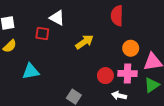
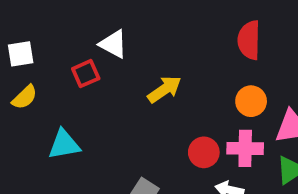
red semicircle: (117, 16) -> (249, 40), moved
red square: (42, 34) -> (86, 74), turned -32

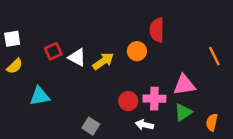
white triangle: (113, 44) -> (77, 57), moved
orange circle: (251, 101) -> (137, 51), moved

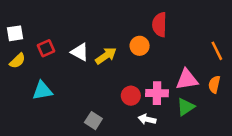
red square: (53, 51) -> (46, 48), moved
orange semicircle: (212, 122) -> (214, 84), moved

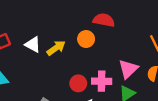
red semicircle: (159, 25) -> (104, 20), turned 100
pink triangle: (187, 79) -> (128, 69), turned -35

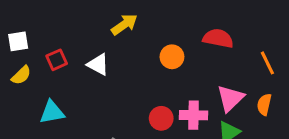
red semicircle: (104, 20) -> (218, 38), moved
yellow arrow: (56, 48) -> (124, 24), moved

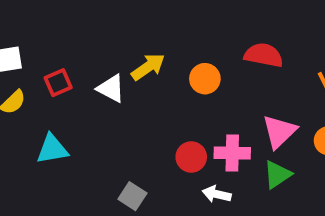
yellow arrow: (124, 24) -> (148, 67), moved

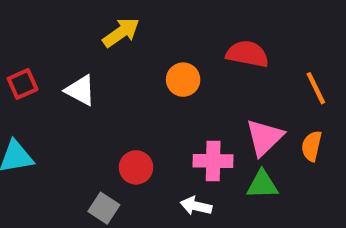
yellow arrow: (148, 67) -> (121, 33), moved
red circle: (191, 157) -> (136, 167), moved
green triangle: (277, 175) -> (262, 185), turned 32

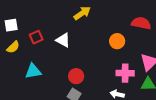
orange circle: (183, 80) -> (117, 41), moved
red circle: (136, 167) -> (76, 76), moved

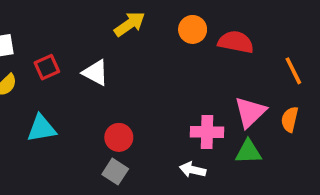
orange circle: (117, 41) -> (193, 29), moved

